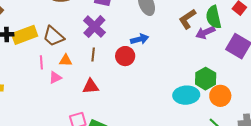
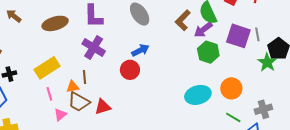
yellow rectangle: (25, 35) -> (47, 68), moved
brown trapezoid: (54, 36) -> (79, 102), moved
brown line: (93, 55) -> (84, 77), moved
pink triangle: (55, 78) -> (60, 115), moved
green hexagon: (206, 79) -> (208, 52), moved

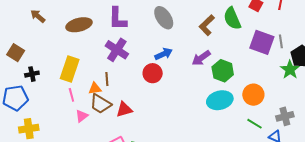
purple arrow: (203, 30) -> (201, 58), moved
green hexagon: (208, 52) -> (223, 71), moved
yellow rectangle: (47, 68) -> (70, 69), turned -40

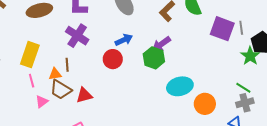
green hexagon: (223, 71) -> (154, 58), moved
orange circle: (253, 95) -> (205, 104), moved
green line: (254, 124) -> (243, 88), moved

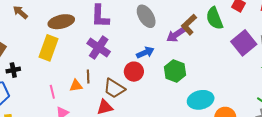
purple square: (222, 29) -> (244, 43), turned 30
purple arrow: (161, 44) -> (176, 35), moved
yellow rectangle: (30, 55) -> (48, 48), moved
brown trapezoid: (61, 90) -> (114, 88), moved

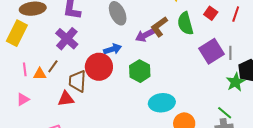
red circle: (134, 72) -> (99, 67), size x1.4
brown line: (88, 77) -> (53, 66), turned 32
brown trapezoid: (114, 88) -> (77, 81), turned 55
pink line: (52, 92) -> (25, 69), moved

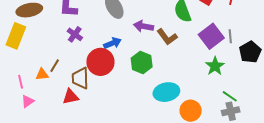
brown L-shape: (159, 27) -> (167, 37), moved, turned -85
purple arrow: (145, 35) -> (143, 26), turned 42
purple cross: (67, 39) -> (75, 34), moved, size x0.7
pink line: (25, 69) -> (21, 82), moved
green star: (236, 82) -> (215, 66), moved

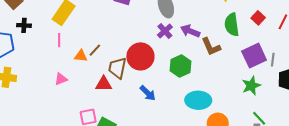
purple cross: (75, 34) -> (165, 31), moved
blue arrow: (112, 43) -> (148, 93), moved, turned 54
pink line: (21, 82) -> (59, 40), moved

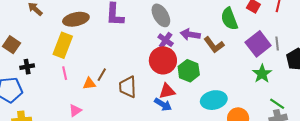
red circle: (140, 56) -> (163, 60), moved
red triangle: (104, 84) -> (167, 91), moved

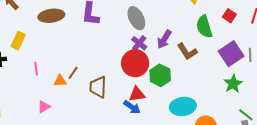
purple arrow: (190, 34) -> (164, 39), turned -72
yellow rectangle: (63, 45) -> (18, 41), moved, size x0.7

